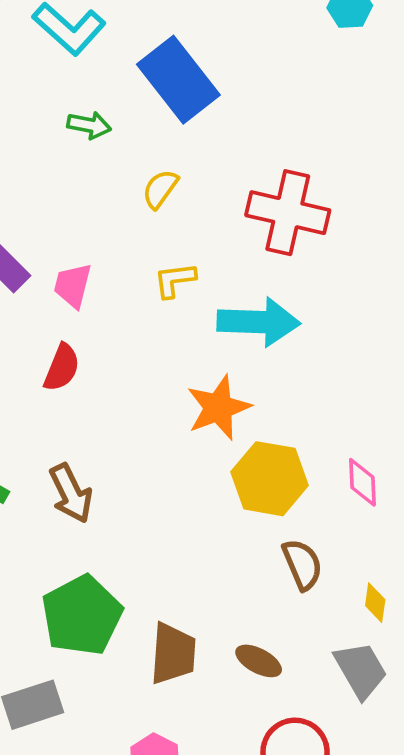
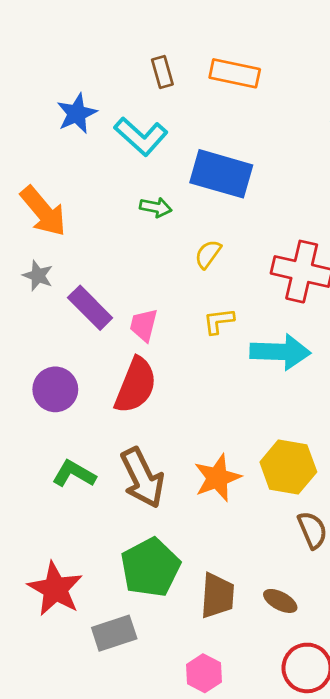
blue rectangle: (178, 80) -> (221, 174), turned -36
red semicircle: (62, 368) -> (136, 385), size x1.6
orange star: (218, 408) -> (217, 478), moved
brown arrow: (71, 493) -> (142, 478), size x1.4

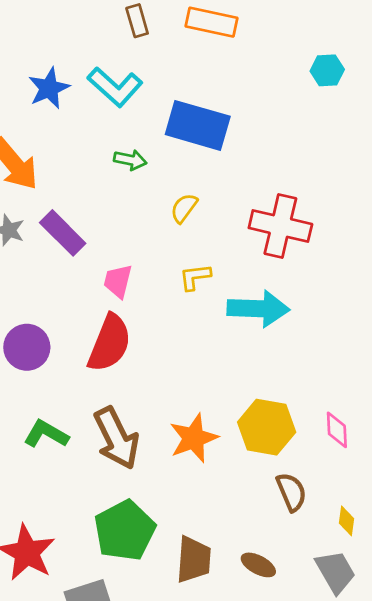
blue star: (77, 114) -> (49, 88), moved
purple rectangle: (90, 308) -> (63, 233), moved

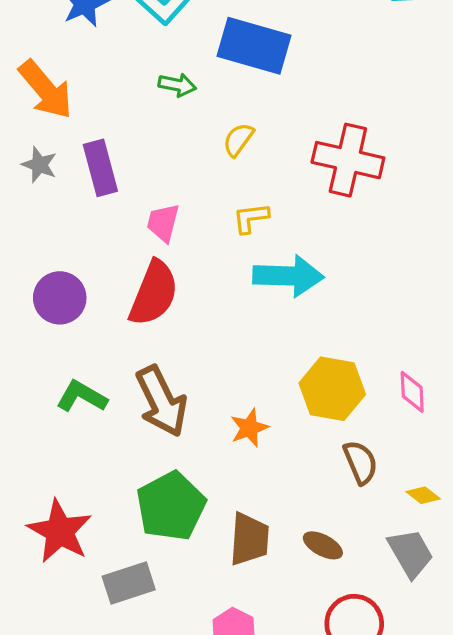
purple rectangle: (63, 233) -> (100, 168), turned 30
cyan arrow: (258, 309) -> (288, 276), moved
orange star: (194, 438) -> (249, 428), moved, size x0.7
yellow diamond: (347, 521) -> (423, 495), turned -60

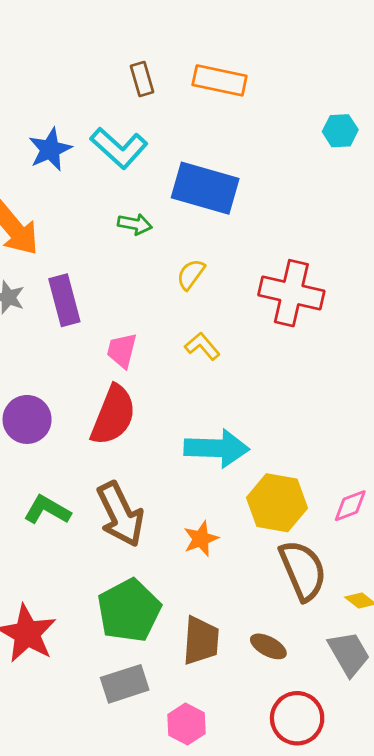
yellow L-shape: (251, 218) -> (202, 346), turned 57
cyan arrow: (288, 276) -> (217, 448), moved
pink diamond: (412, 392) -> (350, 506), turned 72
brown semicircle: (360, 462) -> (303, 570), size x1.5
gray rectangle: (129, 583) -> (125, 684), moved

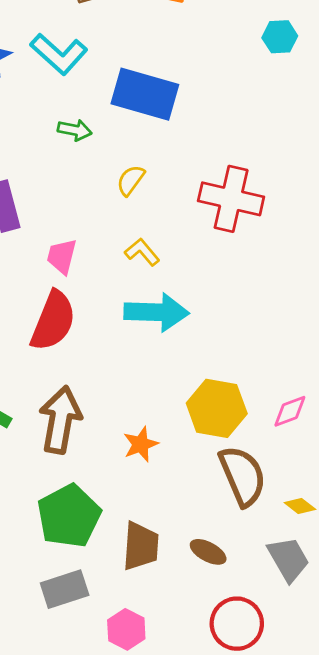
cyan arrow: (217, 448) -> (156, 312), moved
brown arrow: (120, 514) -> (60, 420), turned -144

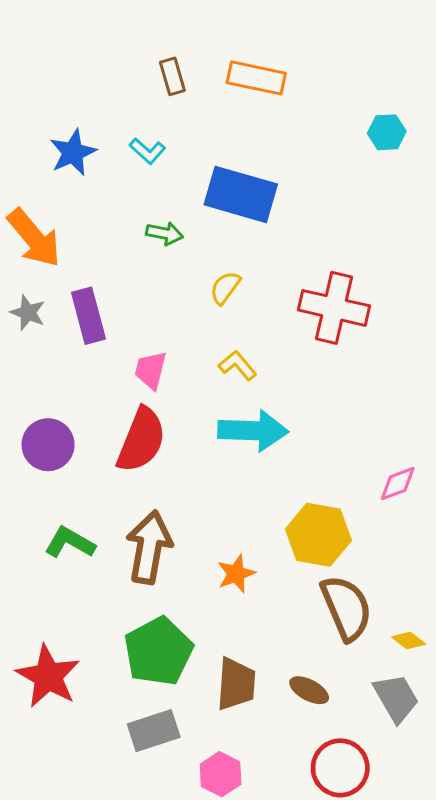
cyan L-shape: (59, 54) -> (147, 151), size x0.6
pink diamond: (290, 411) -> (398, 484), moved

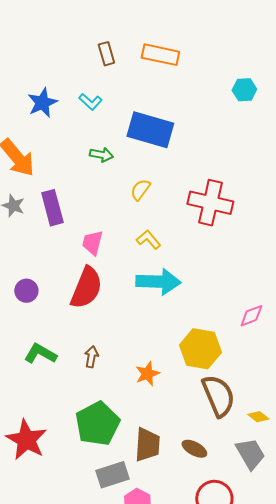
purple circle: (48, 445) -> (26, 291), size x0.7
brown arrow: (149, 547) -> (91, 357), size x0.5
gray rectangle: (154, 731) -> (112, 475), moved

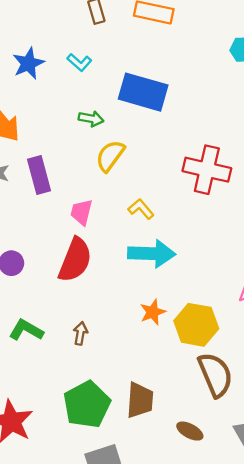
yellow semicircle: (140, 190) -> (110, 156), moved, size x1.4
orange star: (147, 374) -> (153, 312), moved
brown trapezoid: (147, 445) -> (140, 400), moved

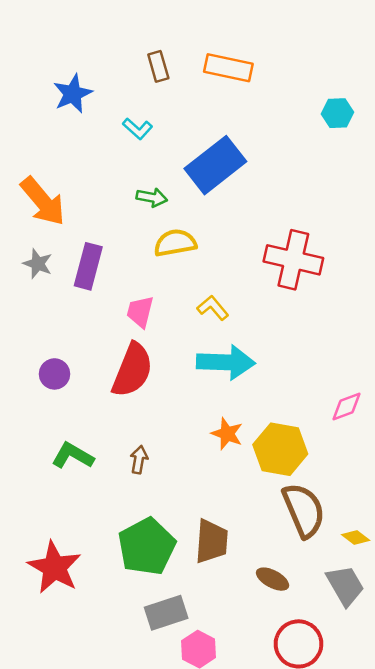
blue star: (28, 63) -> (73, 94), moved
blue rectangle: (143, 92) -> (215, 165), turned -54
yellow semicircle: (110, 156) -> (175, 243), turned 44
purple rectangle: (39, 175) -> (88, 266), turned 30
orange star: (153, 312) -> (227, 434), turned -30

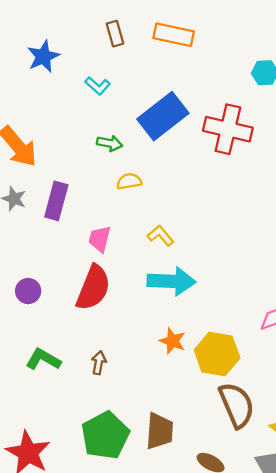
yellow semicircle: (175, 243) -> (129, 181), size x0.7
red cross: (293, 260) -> (228, 129), moved

